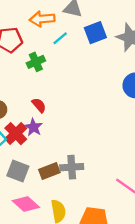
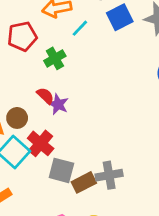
red semicircle: (39, 105) -> (45, 96), moved
purple star: (33, 127) -> (58, 104), moved
gray square: (18, 171) -> (61, 170), moved

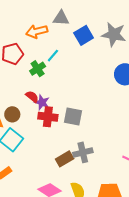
cyan line: (80, 28) -> (53, 56), moved
red cross: (41, 143) -> (48, 117), moved, turned -30
gray square: (61, 170) -> (73, 116), moved

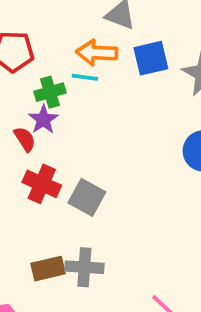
orange arrow: (37, 31) -> (97, 53), moved
cyan line: (53, 56) -> (85, 77), turned 40
purple star: (42, 102) -> (43, 119), moved

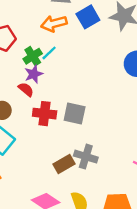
cyan line: (85, 77) -> (49, 53), moved, turned -35
purple star: (43, 119) -> (34, 74), turned 30
gray cross: (84, 267) -> (86, 157), turned 30

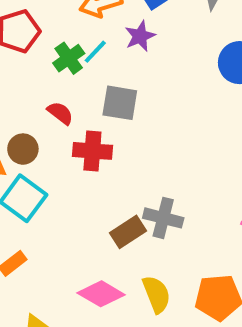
purple star: (34, 74) -> (140, 36), moved
gray square: (75, 114) -> (120, 103), moved

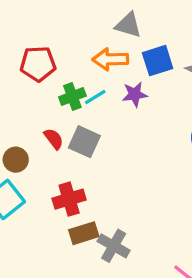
gray square: (120, 103) -> (84, 142), moved
red cross: (92, 151) -> (69, 199), moved, turned -36
brown rectangle: (128, 232) -> (84, 233), moved

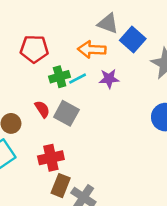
blue square: (158, 61) -> (133, 39), moved, turned -35
brown rectangle: (84, 233) -> (61, 186), turned -55

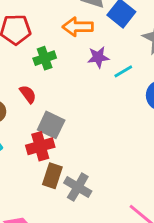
cyan line: (78, 79) -> (123, 71), moved
gray square: (66, 113) -> (51, 125), moved

